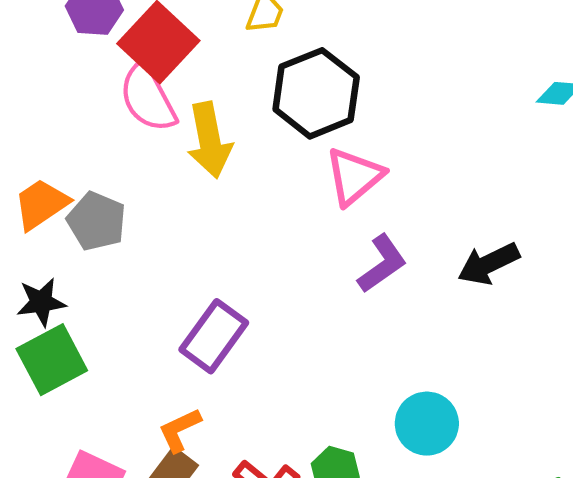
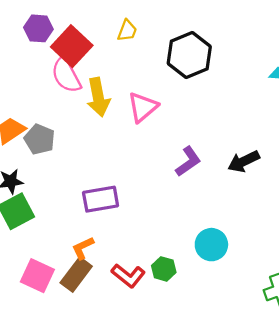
black hexagon: (316, 93) -> (189, 55), moved
pink triangle: (354, 176) -> (143, 107), moved
purple rectangle: (214, 336) -> (101, 199), turned 44

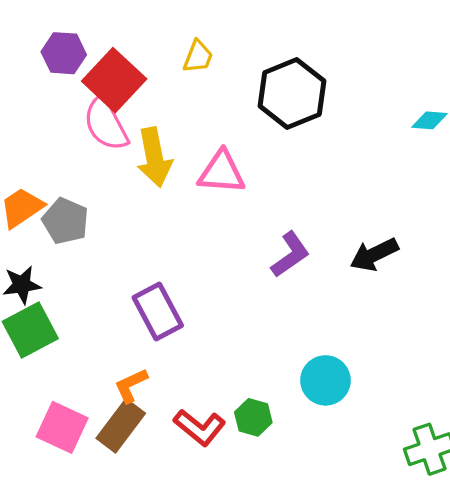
pink triangle: (143, 107) -> (221, 172), turned 44
purple rectangle: (101, 199) -> (158, 312), turned 72

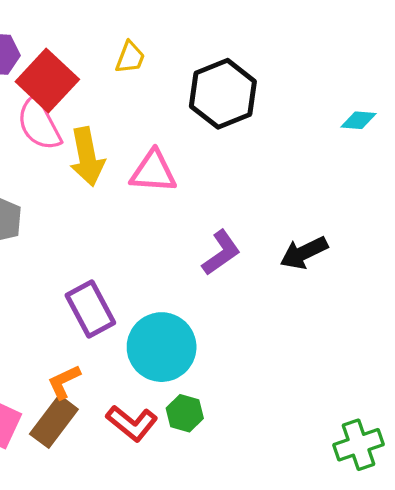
cyan circle: (325, 380) -> (162, 347), moved, size x1.4

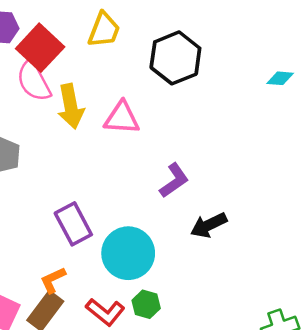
yellow trapezoid: (130, 57) -> (104, 30), size x1.4
black arrow: (304, 253) -> (209, 225), moved

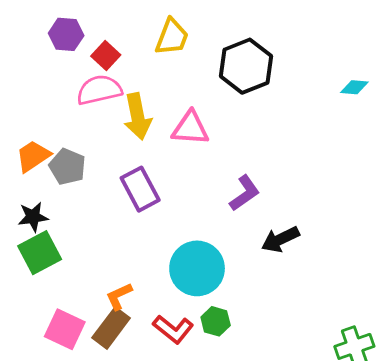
red square: (40, 48) -> (106, 56), size x0.6
pink semicircle: (34, 81) -> (99, 90), turned 105
purple rectangle: (73, 224) -> (140, 189), moved

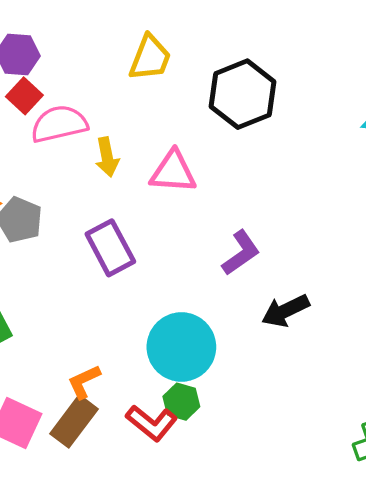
red square: (106, 56) -> (24, 96), moved
yellow arrow: (138, 116) -> (107, 157), size x0.7
green hexagon: (216, 321) -> (181, 402), moved

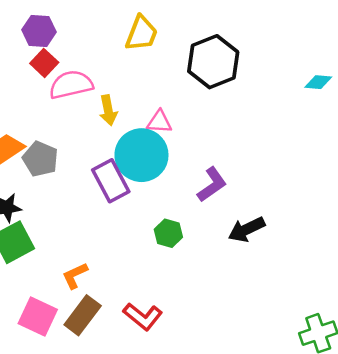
pink triangle: (173, 172) -> (159, 122), size x0.7
cyan circle: (181, 347) -> (141, 155), moved
orange L-shape: (84, 382) -> (75, 276), moved
green hexagon: (181, 402) -> (168, 233), moved

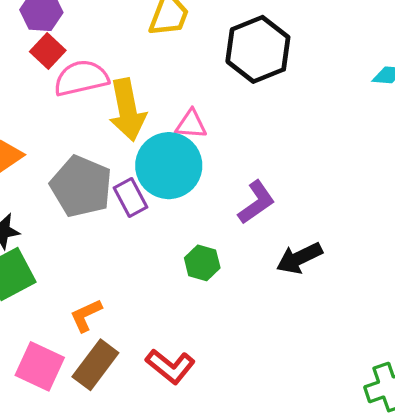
yellow arrow: (108, 110) -> (127, 110), size x1.6
gray pentagon: (40, 159) -> (81, 186), moved, size x1.4
purple rectangle: (111, 181) -> (131, 197), size x0.7

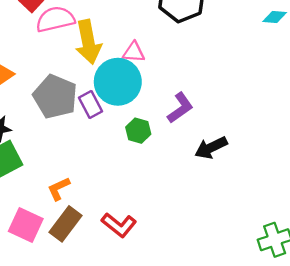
green hexagon: (202, 263) -> (138, 131), moved

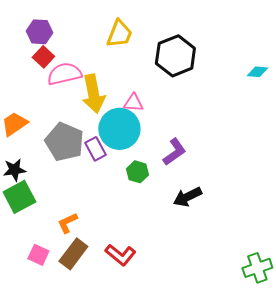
black arrow: (211, 148) -> (187, 197), moved
pink square: (26, 225) -> (38, 255), size x0.7

